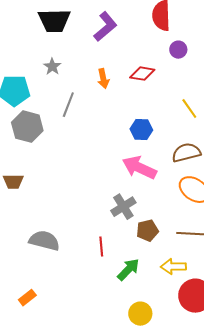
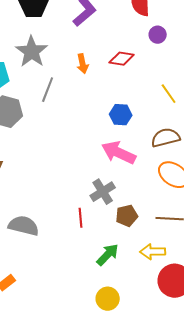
gray star: (52, 67) -> (32, 52), size x1.8
red line: (101, 247) -> (81, 218), moved
yellow circle: (140, 314) -> (108, 299), moved

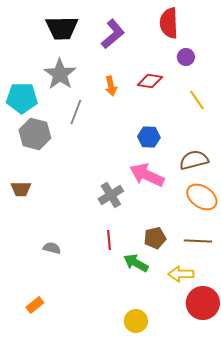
yellow line: (169, 94) -> (197, 100), moved
gray cross: (103, 192) -> (111, 195), moved
gray semicircle: (24, 226) -> (52, 248), size x0.6
green arrow: (108, 255) -> (136, 263), moved, turned -105

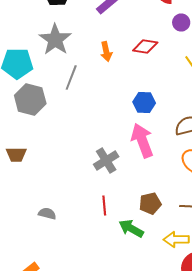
pink arrow: (147, 175) -> (142, 140), turned 44

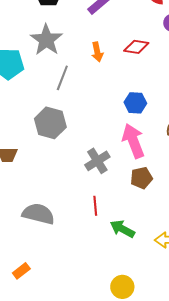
gray hexagon: (30, 100) -> (50, 123), moved
brown pentagon: (150, 204) -> (141, 178), moved
gray semicircle: (47, 214) -> (38, 214), size x1.8

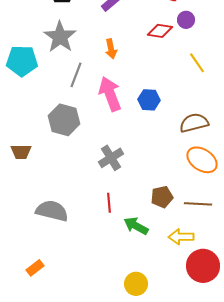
red diamond: (136, 47) -> (160, 31), moved
pink arrow: (133, 141) -> (110, 94), moved
brown pentagon: (141, 178) -> (162, 197), moved

